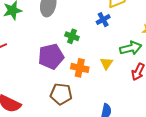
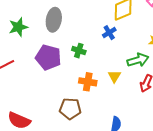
purple pentagon: (51, 56) -> (48, 57), moved, turned 30

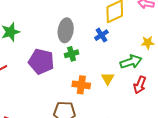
gray ellipse: (54, 20) -> (66, 30), moved
green cross: (79, 51) -> (72, 54), turned -32

